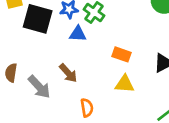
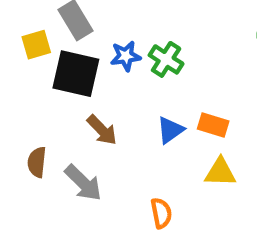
blue triangle: (78, 34) -> (170, 130), moved, turned -36
brown arrow: (68, 73) -> (102, 130), moved

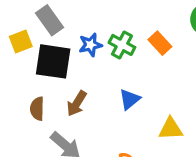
orange rectangle: (213, 125) -> (160, 43), moved, turned 35
brown arrow: (102, 130) -> (77, 103), turned 80
brown semicircle: (37, 162) -> (37, 109), moved

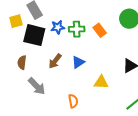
green cross: (122, 45) -> (77, 29), turned -35
brown arrow: (77, 103) -> (55, 61), moved

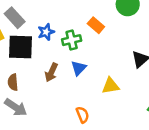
green cross: (77, 29) -> (72, 40), moved
gray arrow: (37, 86) -> (16, 107), moved

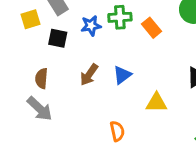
green cross: (72, 40) -> (120, 17), moved
black square: (21, 47) -> (58, 38), size x0.6

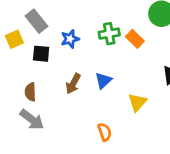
green cross: (120, 17) -> (109, 34), moved
orange rectangle: (152, 28) -> (135, 39), moved
yellow triangle: (156, 103) -> (137, 102), turned -42

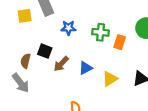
orange rectangle: (135, 39) -> (120, 42), turned 48
black square: (41, 54) -> (45, 51), moved
yellow triangle: (137, 102) -> (110, 79), moved

